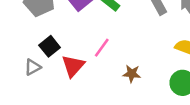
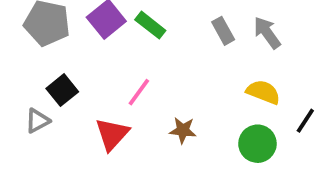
red triangle: (73, 66) -> (112, 134), moved

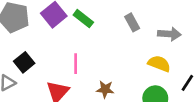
gray arrow: (267, 33) -> (169, 34), moved, turned 130
pink line: (139, 92) -> (76, 64), turned -36

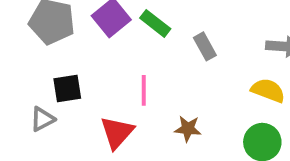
gray rectangle: (132, 22) -> (205, 46), moved
black square: (24, 62) -> (67, 88), turned 30

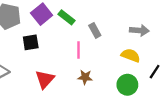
black square: (67, 88) -> (31, 42), moved
pink line: (144, 90) -> (78, 50), moved

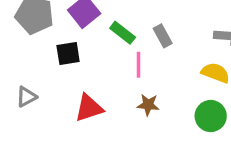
green rectangle: (67, 17) -> (123, 33), moved
red triangle: (45, 79) -> (89, 108), turned 30

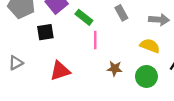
gray rectangle: (163, 36) -> (121, 13), moved
brown star: (148, 105) -> (115, 69), moved

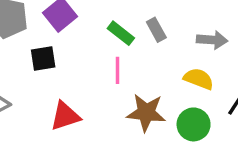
green rectangle: (84, 17) -> (121, 33), moved
brown star: (115, 69) -> (146, 113), size x1.6

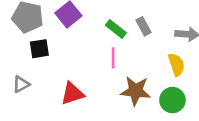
black square: (43, 59) -> (39, 49), moved
yellow semicircle: (199, 79) -> (176, 65), turned 50

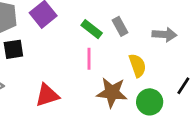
yellow semicircle: (176, 65) -> (137, 66), moved

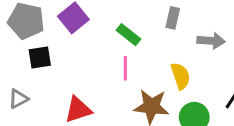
gray rectangle: (120, 26) -> (173, 18), moved, turned 42

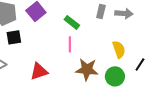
gray arrow: (211, 41) -> (124, 13), moved
yellow semicircle: (180, 76) -> (119, 49), moved

